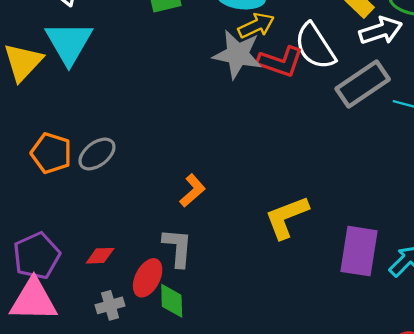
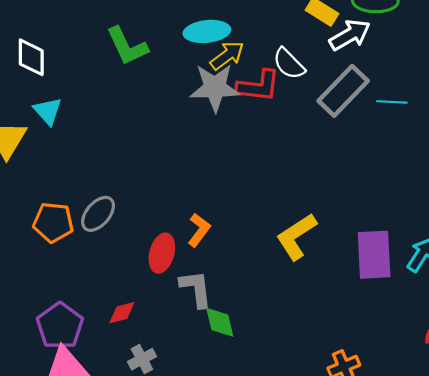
cyan triangle: (69, 43) -> (48, 111), size x0.6
white semicircle: (315, 46) -> (289, 64), size x0.7
red ellipse: (148, 278) -> (162, 253), moved
green diamond: (172, 301) -> (220, 322), moved

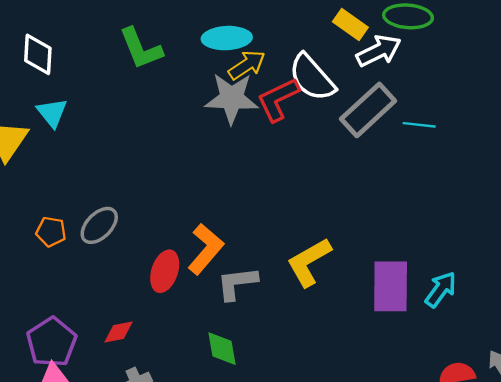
white semicircle: (289, 64) -> (312, 78), size x1.4
red L-shape: (258, 86) -> (278, 99), turned 144
orange pentagon: (53, 222) -> (51, 232), size x0.7
orange L-shape: (199, 230) -> (206, 249), size x1.4
gray L-shape: (196, 289) -> (237, 283), moved, turned -93

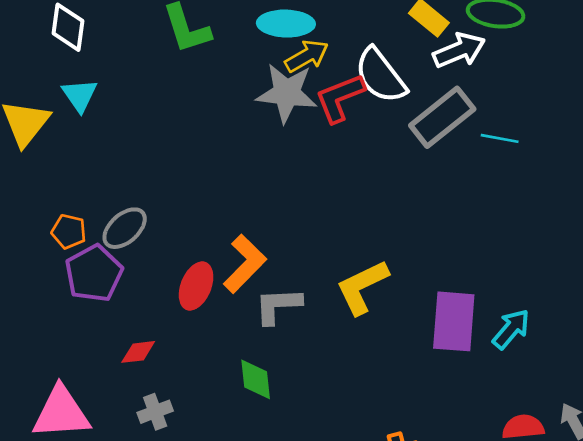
purple pentagon: (52, 342) -> (94, 273), moved

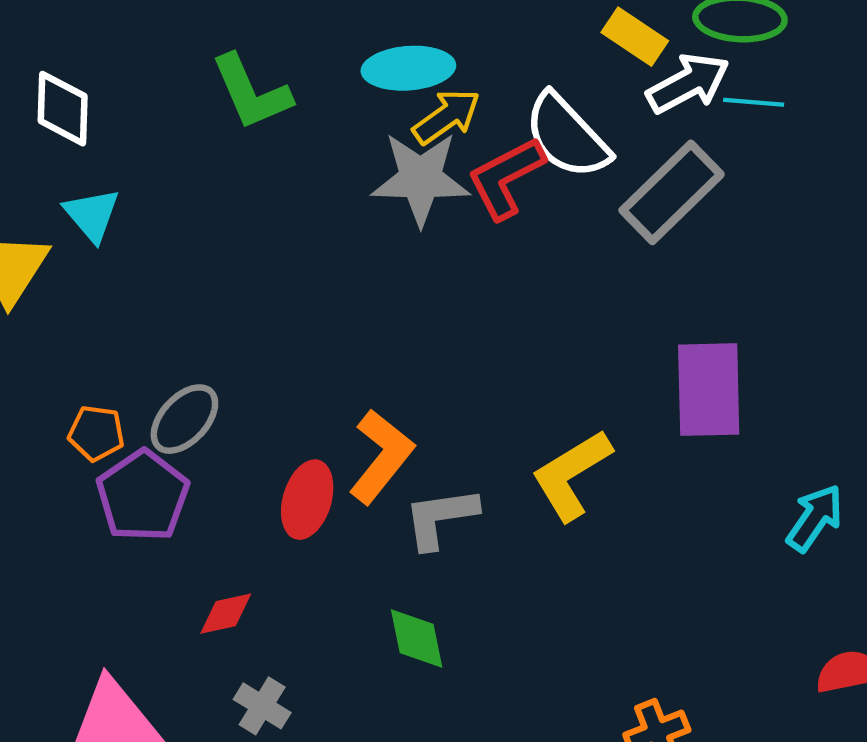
cyan line: (500, 138) -> (754, 102), moved
purple rectangle: (454, 321) -> (709, 390), moved
gray cross: (155, 412) -> (262, 706), turned -32

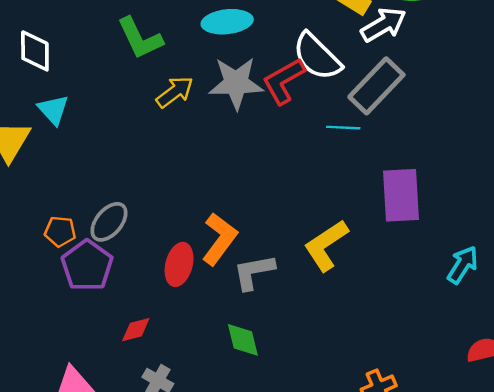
cyan line: (754, 102) -> (343, 128), moved
yellow arrow: (447, 117) -> (175, 92), moved

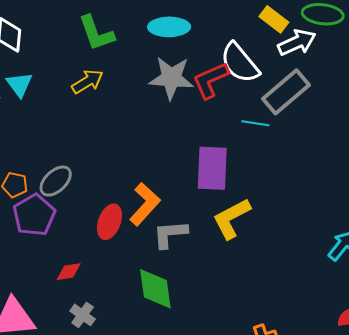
yellow arrow: (175, 92) -> (87, 82), moved
purple rectangle: (401, 195) -> (212, 168), moved
green diamond: (243, 340) -> (155, 289), size x1.4

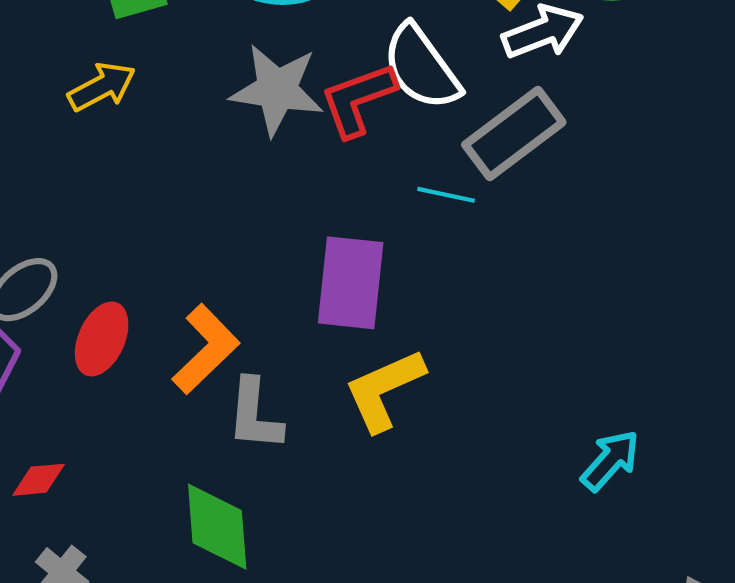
red ellipse: (109, 222) -> (102, 339), moved
gray L-shape: (170, 234) -> (255, 415), turned -84

